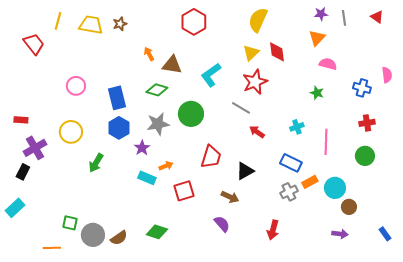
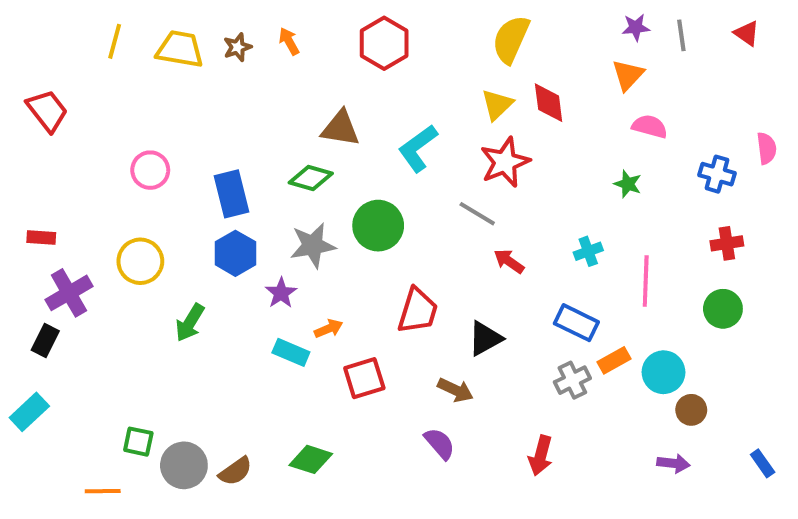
red trapezoid: (34, 44) -> (47, 111), moved
orange arrow: (149, 54) -> (289, 41), moved

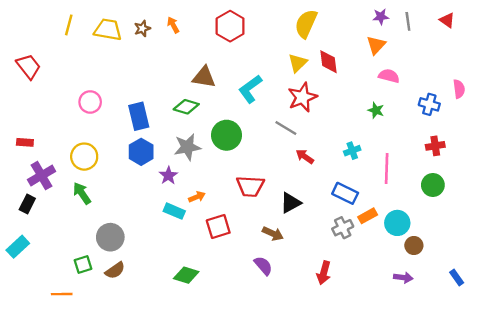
red trapezoid: (418, 311) -> (250, 186), turned 76
green arrow: (190, 323) -> (82, 193), moved, turned 115
green square: (138, 442) -> (83, 264), turned -30
gray circle: (184, 465) -> (110, 237), moved
brown semicircle: (235, 471) -> (115, 270), moved

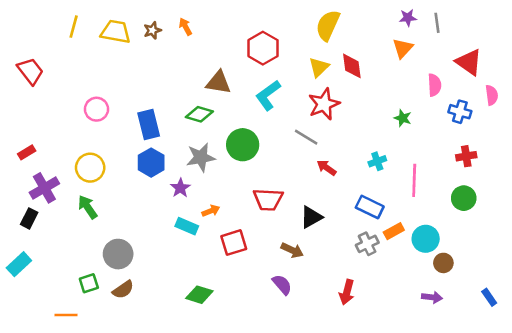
red triangle: (447, 20) -> (469, 62), moved, size x1.6
red hexagon: (230, 26) -> (263, 48), moved
pink semicircle: (389, 76) -> (434, 85), moved, turned 72
red rectangle: (25, 142) -> (27, 152), turned -35

